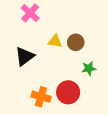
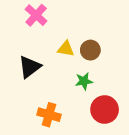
green star: (89, 68) -> (84, 81), moved
red circle: (68, 92) -> (105, 109), moved

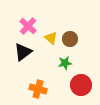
pink cross: (36, 15) -> (28, 26), moved
yellow triangle: (66, 49) -> (51, 38), turned 32

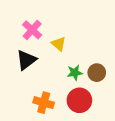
brown circle: (70, 39) -> (97, 73), moved
red circle: (81, 85) -> (79, 100), moved

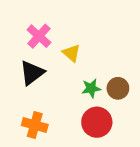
orange cross: (44, 103) -> (35, 125), moved

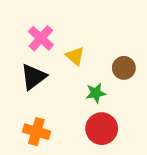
brown circle: (118, 88) -> (124, 68), moved

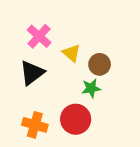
brown circle: (124, 68) -> (100, 64), moved
red circle: (102, 129) -> (76, 119), moved

